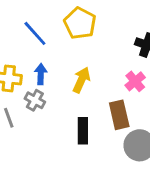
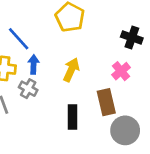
blue line: (35, 33) -> (19, 39), moved

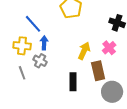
yellow arrow: (71, 70) -> (84, 51), moved

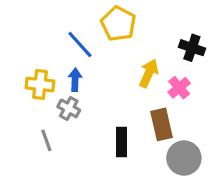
blue line: (33, 24) -> (80, 44), moved
yellow arrow: (84, 51) -> (149, 73), moved
gray line: (22, 73) -> (46, 140), moved

